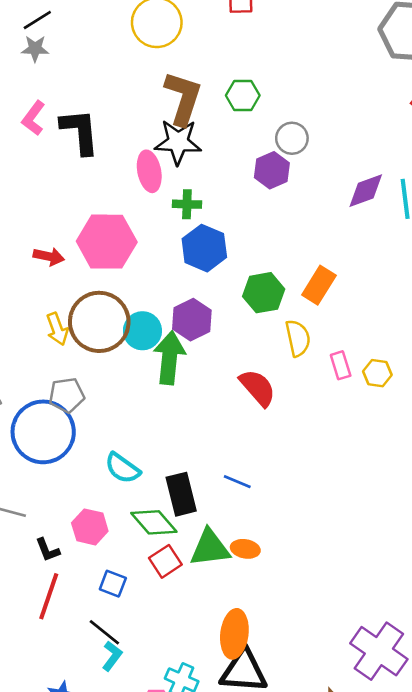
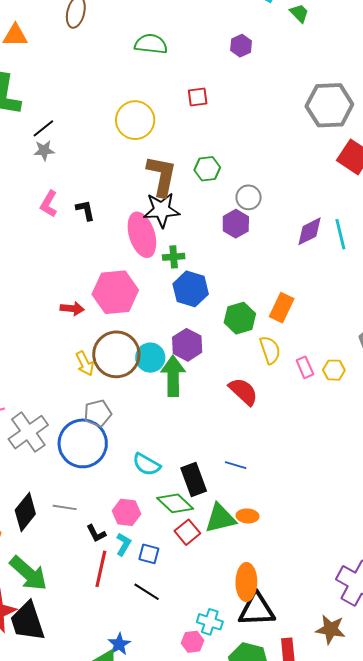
black L-shape: (80, 132) -> (85, 210), size x0.6
pink ellipse: (149, 171) -> (142, 235), size x1.4
cyan L-shape: (112, 656) -> (123, 544), moved

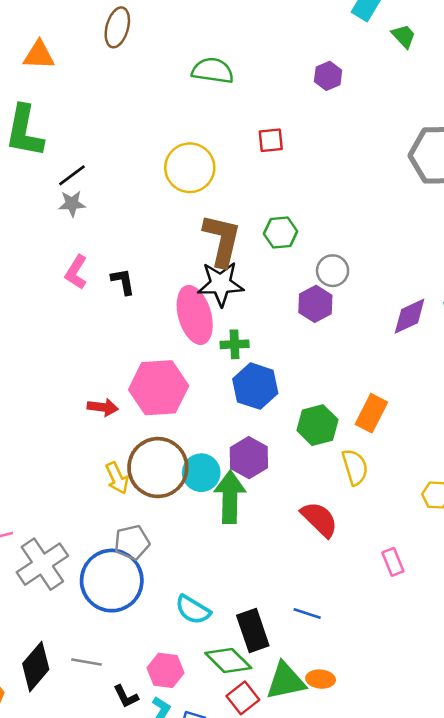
pink rectangle: (305, 367) -> (393, 562), moved

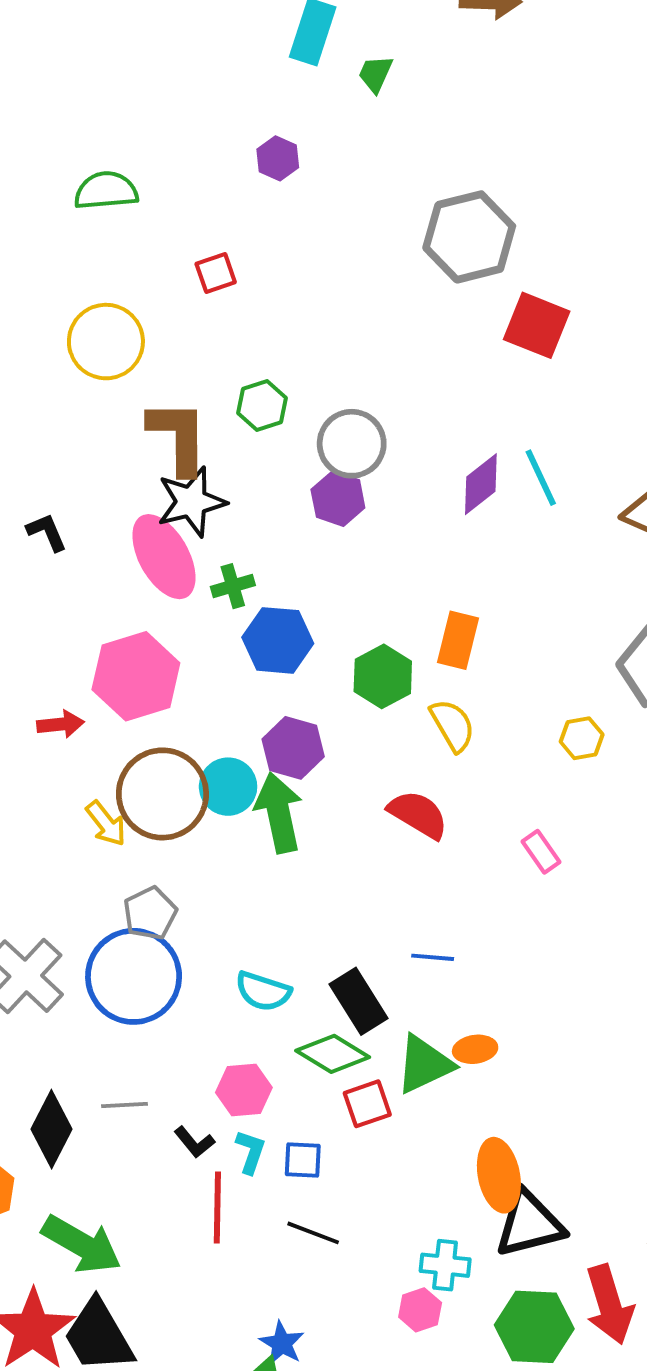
green trapezoid: (404, 36) -> (375, 74), turned -100
gray circle: (333, 271) -> (352, 444), size x1.4
red square: (243, 698) -> (367, 1104), turned 32

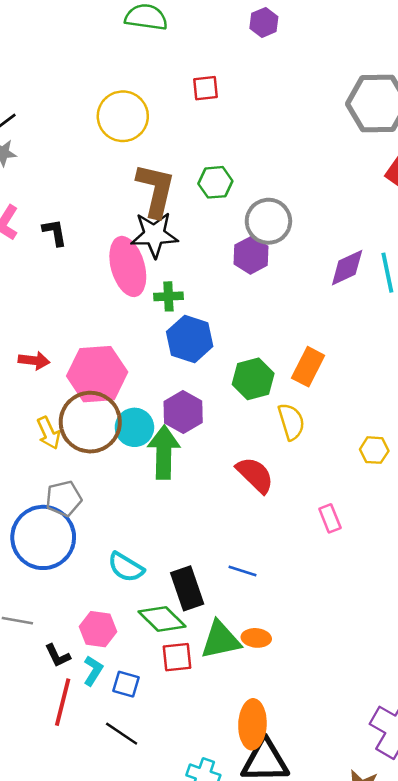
pink hexagon: (136, 676) -> (97, 374), moved

